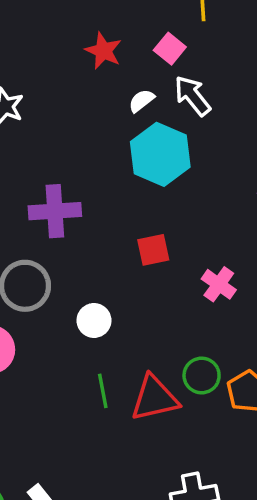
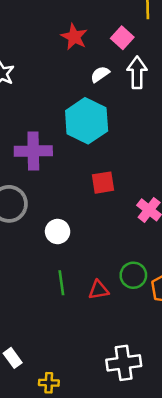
white arrow: (192, 96) -> (137, 73), turned 36
cyan hexagon: (160, 154) -> (87, 121), moved
red triangle: (155, 398) -> (99, 290), size x0.6

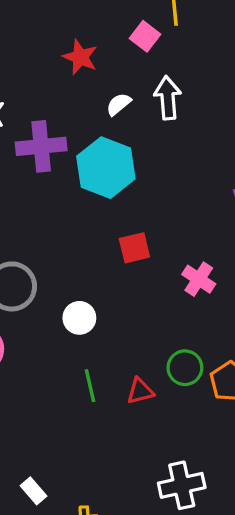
pink square: (122, 38) -> (145, 36), moved
purple cross: (33, 151) -> (41, 146), moved

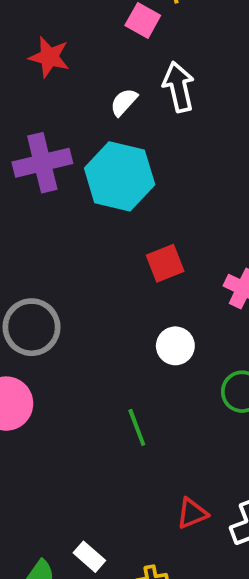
red star: (80, 57) -> (49, 57), moved
white circle: (79, 318) -> (175, 346), moved
red triangle: (140, 391) -> (192, 513), moved

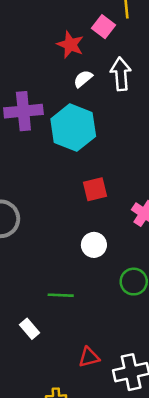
red star: (49, 57) -> (70, 45), moved
green line: (137, 427) -> (61, 295), turned -75
white rectangle: (89, 557) -> (29, 329), moved

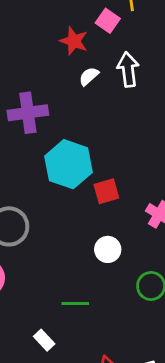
cyan hexagon: (73, 128) -> (68, 164), moved

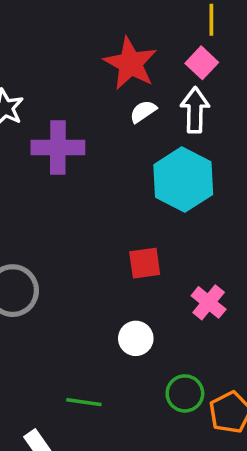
pink square: (108, 21) -> (202, 63), moved
red star: (74, 41) -> (130, 63), size x1.4
cyan hexagon: (68, 164) -> (183, 180), moved

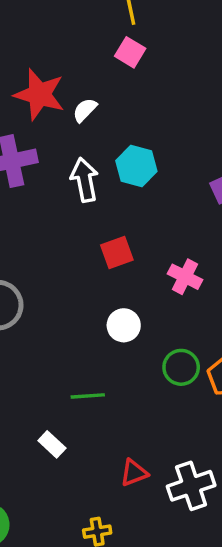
red star: (130, 63) -> (39, 94), moved
white arrow: (195, 110) -> (85, 180), moved
cyan hexagon: (183, 180) -> (136, 166), size x0.7

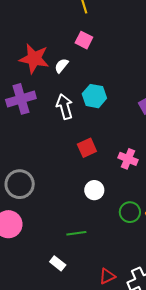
pink square: (130, 52) -> (84, 40), moved

